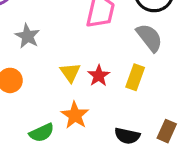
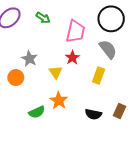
gray star: (27, 36) -> (29, 59), moved
red star: (99, 76) -> (72, 58), moved

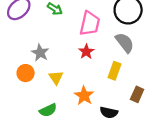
yellow triangle: (56, 72) -> (56, 78), moved
orange star: (59, 101) -> (84, 96), moved
brown rectangle: (120, 111) -> (137, 94), moved

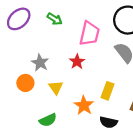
red star: (86, 52) -> (77, 62), moved
yellow rectangle: (115, 71) -> (107, 91), moved

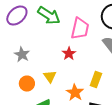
green arrow: (55, 19) -> (49, 16), size x1.6
gray star: (40, 63) -> (22, 54), moved
orange circle: (25, 83) -> (27, 84), moved

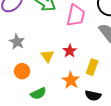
red star: (69, 54) -> (70, 51), moved
yellow triangle: (50, 76) -> (47, 56), moved

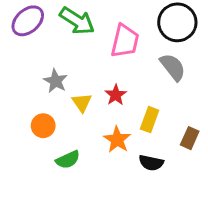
gray star: (17, 42) -> (56, 81), moved

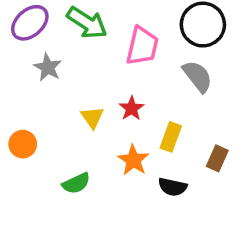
gray star: (56, 81) -> (48, 67), moved
orange circle: (43, 126) -> (23, 144), moved

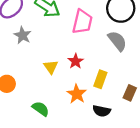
green semicircle: (76, 183) -> (41, 109), turned -120

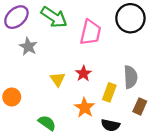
gray semicircle: (117, 41) -> (130, 77), moved, turned 35

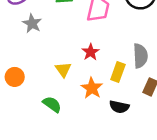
yellow triangle: (58, 79) -> (63, 69), moved

